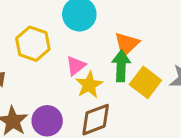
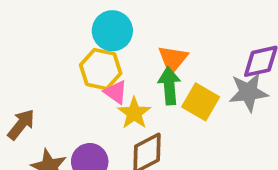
yellow hexagon: (33, 44) -> (101, 69), moved
pink triangle: (76, 66) -> (116, 92), turned -40

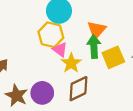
yellow square: (201, 102) -> (113, 57), turned 35

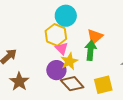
yellow square: (113, 57) -> (103, 85), moved
brown diamond: (78, 89) -> (72, 84), turned 65
purple circle: (42, 93) -> (56, 70), moved

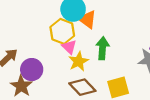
orange triangle: (95, 37) -> (87, 19), moved, turned -42
purple circle: (56, 70) -> (32, 70), moved

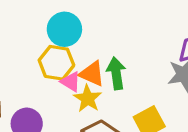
orange triangle: (87, 19) -> (92, 74), moved

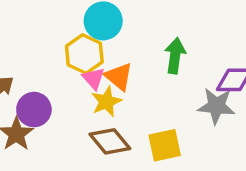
green arrow: (116, 73) -> (175, 56), moved

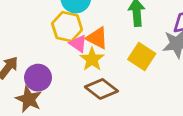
yellow square: (165, 145) -> (142, 56), moved, turned -32

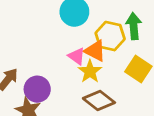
yellow hexagon: (67, 27) -> (110, 36), moved

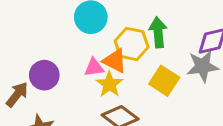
pink triangle: (77, 56) -> (94, 67), turned -42
purple circle: (37, 89) -> (44, 75), moved

